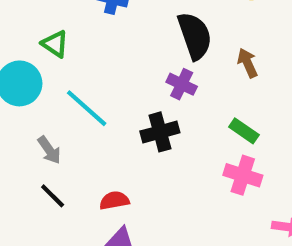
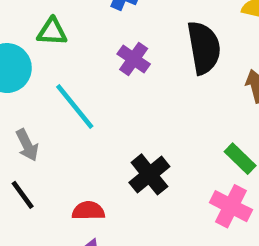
green triangle: (55, 44) -> (52, 32), turned -40
purple cross: (182, 84) -> (134, 59), moved
black cross: (160, 132) -> (149, 174), moved, turned -33

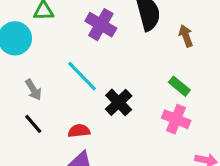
purple cross: (134, 59) -> (101, 25), size x1.4
cyan line: (75, 107) -> (82, 76), moved

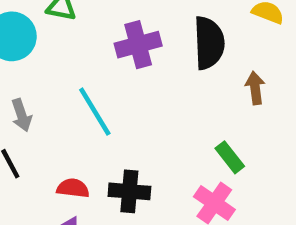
purple cross: (101, 25) -> (138, 45), turned 32
black cross: (119, 102) -> (129, 191), moved, turned 36

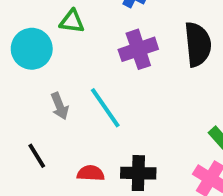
gray arrow: (21, 115) -> (60, 106), moved

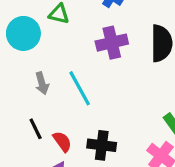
black line: (37, 156) -> (36, 129), moved
red semicircle: (91, 173) -> (62, 142), turned 45

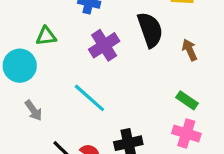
gray arrow: (42, 83) -> (33, 110), moved

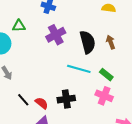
black semicircle: (150, 30) -> (87, 42), moved
cyan line: (89, 98) -> (79, 69), moved, turned -30

